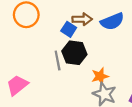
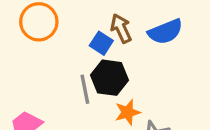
brown arrow: (82, 19) -> (121, 28), turned -114
orange star: (100, 76) -> (128, 112), moved

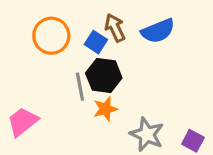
orange circle: (39, 22) -> (51, 36), moved
orange star: (128, 112) -> (105, 109), moved

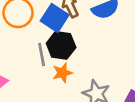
blue square: (96, 42) -> (55, 18), size x1.5

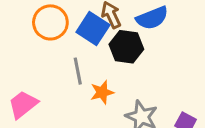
black hexagon: (61, 45) -> (126, 47), moved

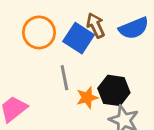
black hexagon: (126, 47) -> (114, 90), moved

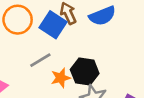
gray line: (64, 78) -> (40, 60), turned 70

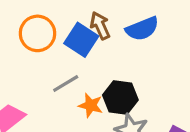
orange star: (61, 78) -> (91, 105), turned 30

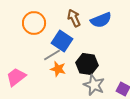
blue square: (81, 40) -> (62, 41), moved
orange star: (91, 105) -> (58, 69), moved

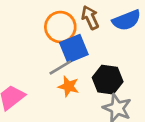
orange circle: (34, 23) -> (60, 27), moved
blue square: (62, 41) -> (74, 49), turned 35

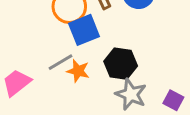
gray line: (60, 68) -> (61, 62), moved

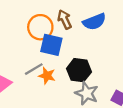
blue square: (84, 30) -> (51, 45), turned 35

